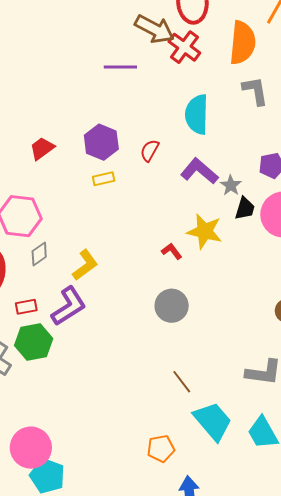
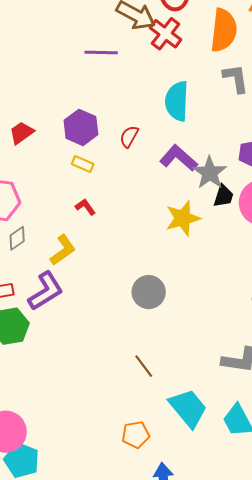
yellow rectangle: (104, 179) -> (83, 164), turned 35
gray star: (231, 185) -> (210, 173), size x1.6
yellow star: (205, 231) -> (183, 218), turned -30
red L-shape: (172, 251) -> (85, 207), moved
brown line: (182, 382) -> (144, 366), moved

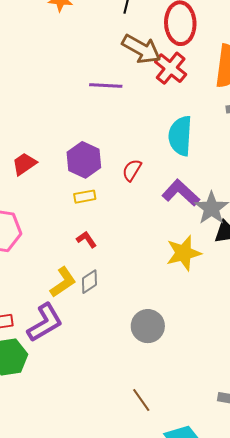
yellow rectangle: (83, 164) -> (85, 197), turned -35
gray diamond: (17, 238) -> (89, 282), moved

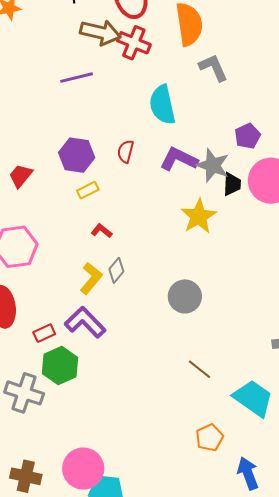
purple L-shape: (45, 323) -> (85, 322), turned -87

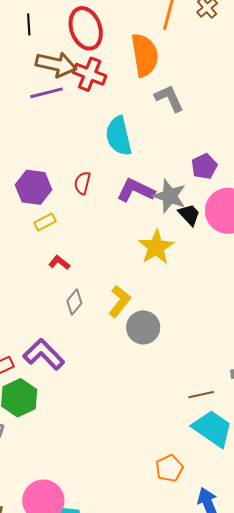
purple line: (77, 78) -> (47, 93), moved
black trapezoid: (232, 184) -> (189, 215), turned -45
yellow L-shape: (91, 278) -> (120, 301), moved
brown line: (199, 369) -> (201, 395), moved, turned -50

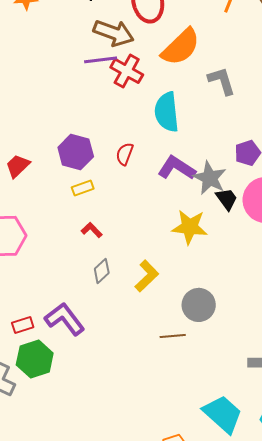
orange semicircle: (145, 55) -> (181, 47), moved, turned 48
red cross: (90, 74) -> (127, 71), moved
yellow star: (156, 247) -> (190, 227), turned 30
gray circle: (143, 327) -> (199, 305), moved
brown line: (201, 395) -> (173, 336), moved

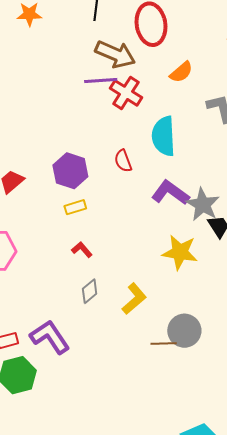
orange semicircle: (181, 47) -> (181, 72), size x0.6
red semicircle: (125, 154) -> (123, 161), moved, turned -45
brown line: (173, 336) -> (164, 344), moved

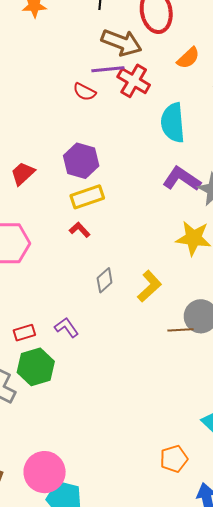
red semicircle: (123, 161) -> (84, 92), moved, turned -40
yellow rectangle: (75, 207) -> (87, 197), size x1.5
red L-shape: (82, 250) -> (80, 230), moved
purple L-shape: (50, 337) -> (67, 327), size x0.6

